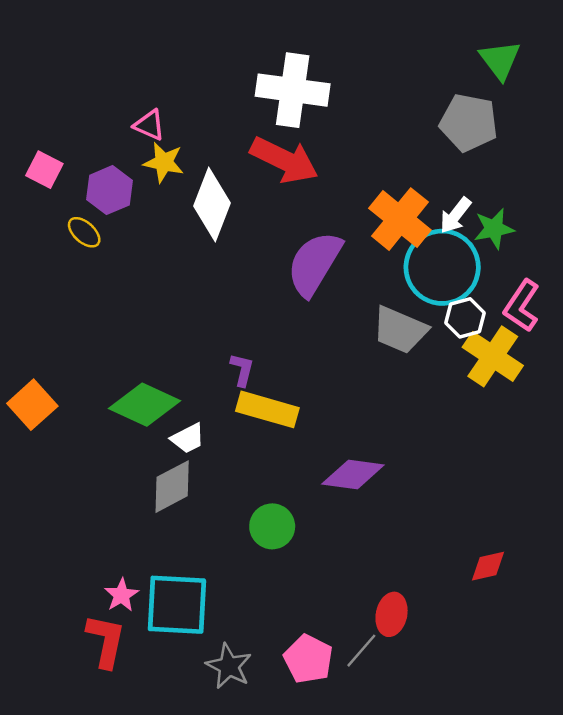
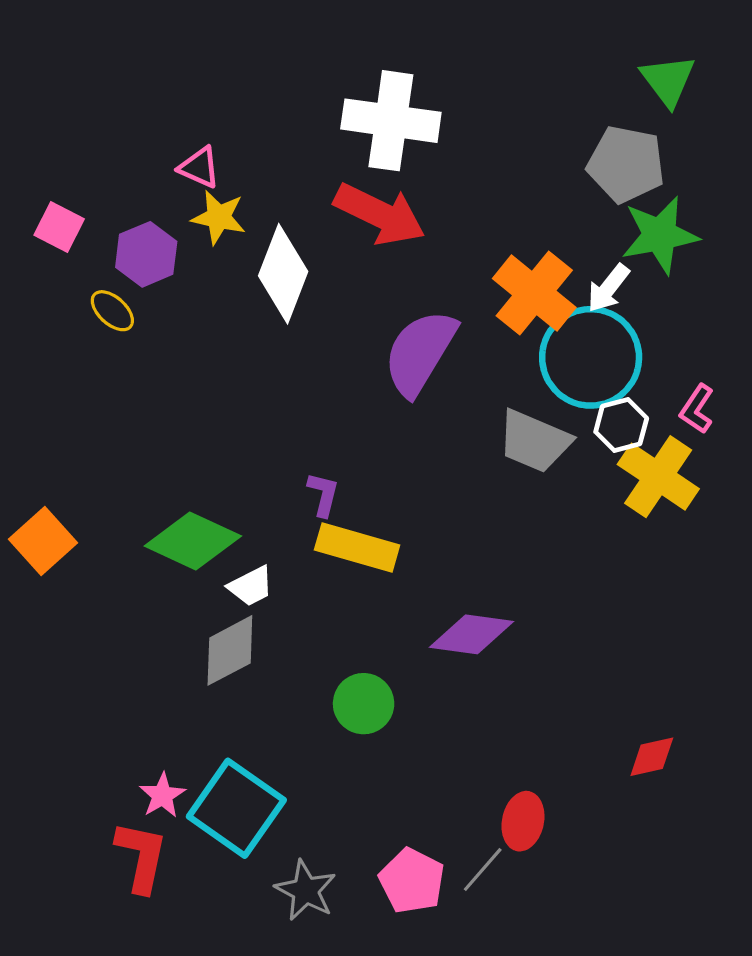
green star: (494, 229) -> (660, 235), moved, size x1.4
pink L-shape: (522, 306) -> (697, 409), size x0.7
cyan square: (177, 605) -> (236, 808), turned 32

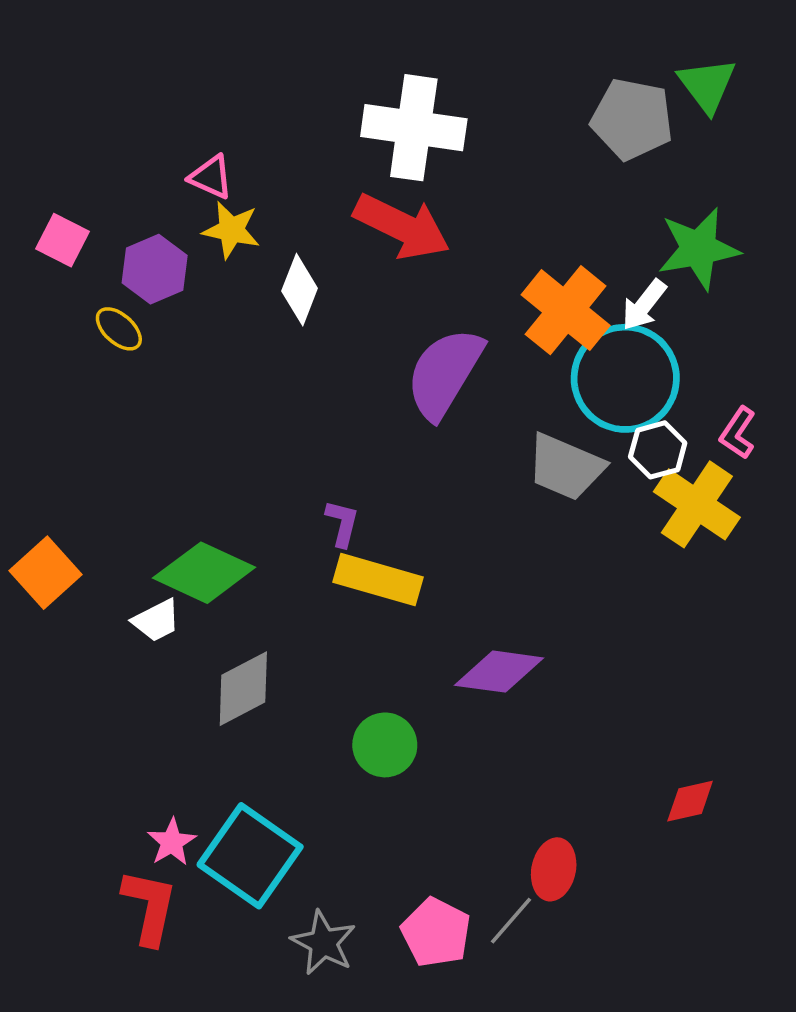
gray pentagon: (626, 164) -> (632, 119), moved
white diamond: (283, 274) -> (300, 290), size x0.7
white trapezoid: (251, 586) -> (156, 620), moved

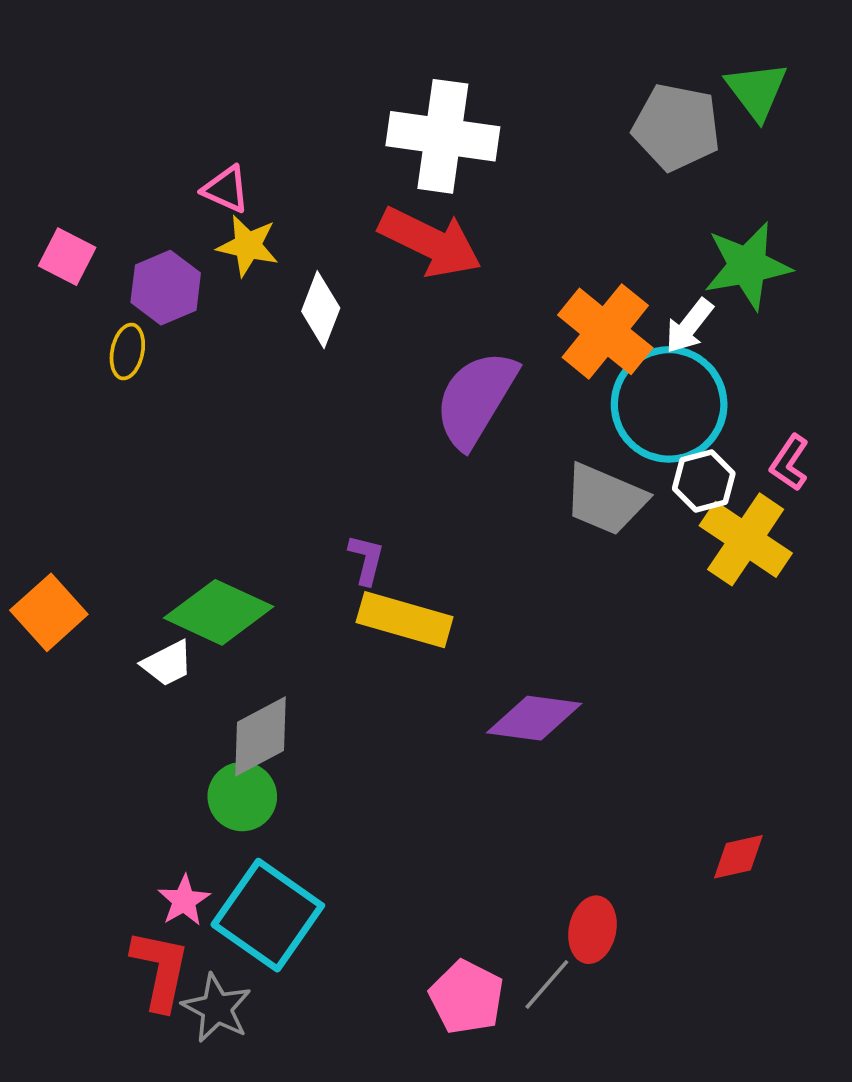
yellow ellipse: (119, 329) -> (127, 352), turned 60
green circle: (385, 745) -> (242, 797), moved
gray star: (323, 943) -> (217, 1008), moved

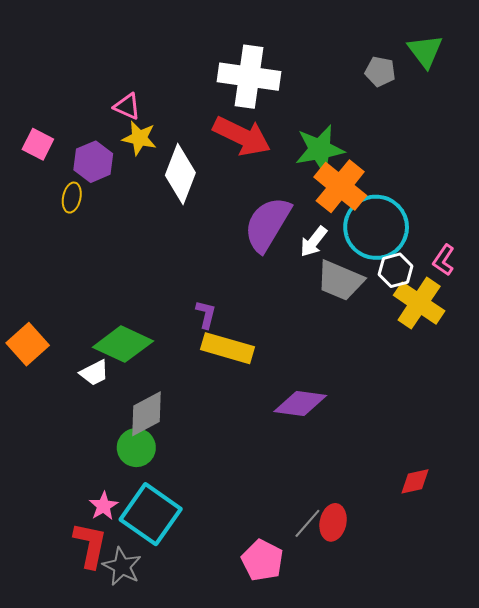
gray pentagon: (676, 127) -> (380, 72), size x0.6
green star: (748, 266) -> (320, 149), moved
white diamond: (321, 310) -> (180, 174), size x1.4
white arrow: (689, 326) -> (314, 242), moved
gray line: (547, 984) -> (307, 523), moved

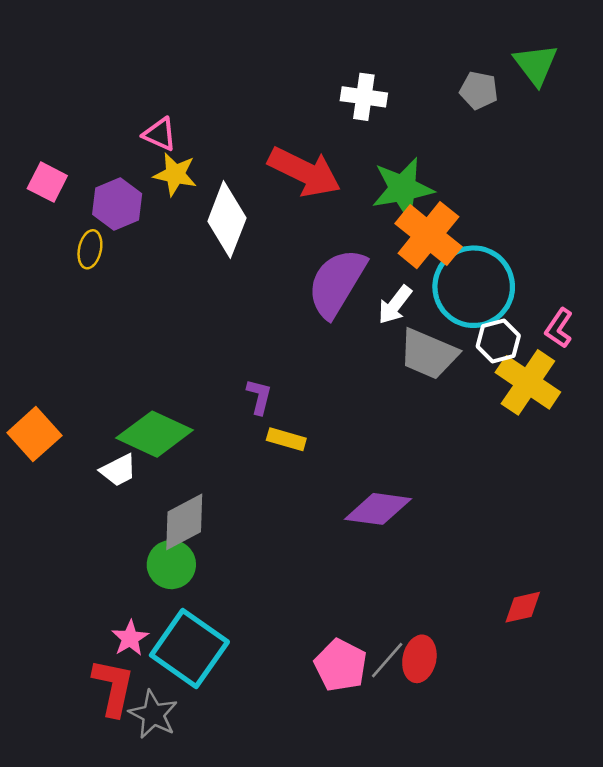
white cross: (249, 77) -> (364, 97), moved, size x0.6
yellow rectangle: (227, 348) -> (286, 439), size x0.6
pink pentagon: (262, 560) -> (341, 665), moved

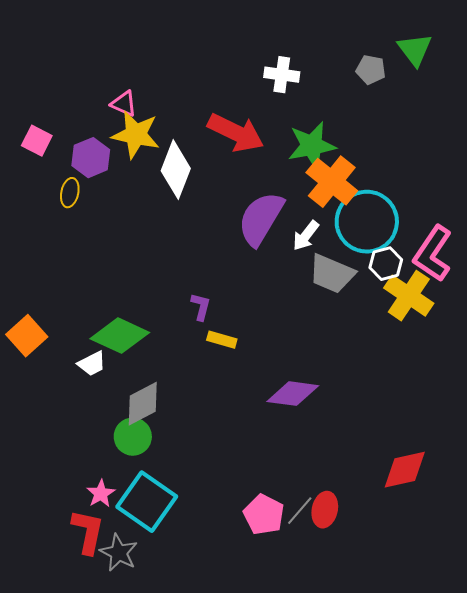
yellow star: (175, 174) -> (136, 135), size x1.4
pink L-shape: (559, 328) -> (433, 254), size x1.8
red diamond: (523, 607) -> (405, 470), size x1.5

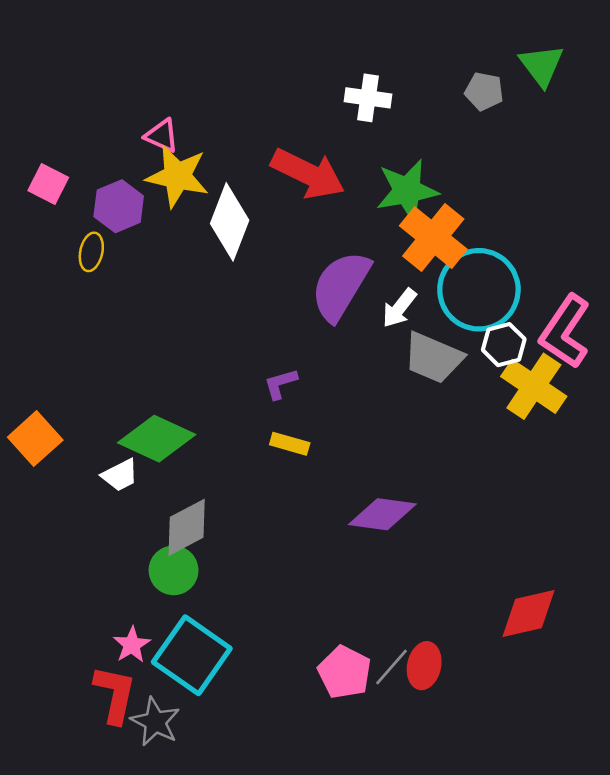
purple L-shape: (201, 307) -> (281, 384), moved, turned -120

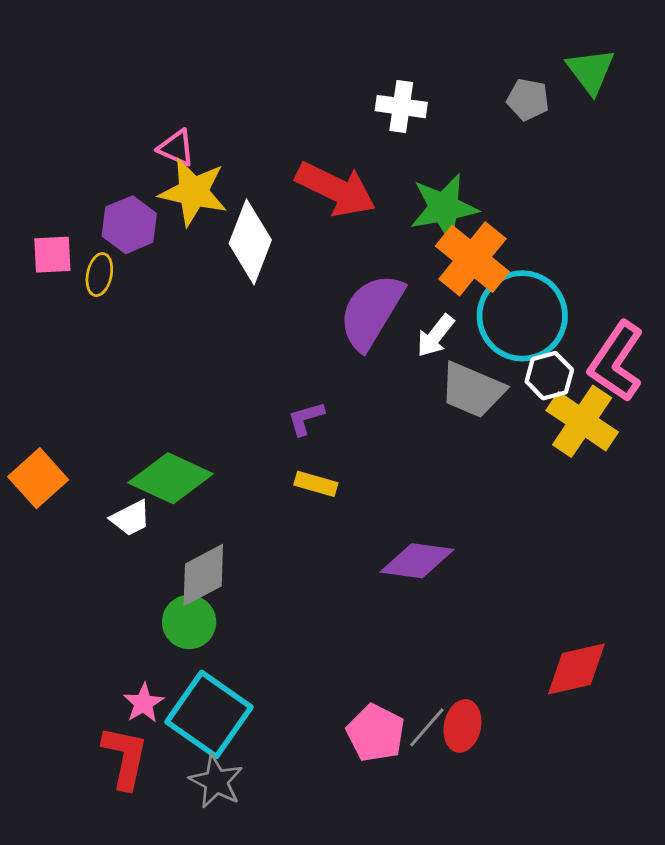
pink square: (48, 184) -> (52, 255), moved, turned -30
gray star: (155, 722) -> (216, 781), moved

